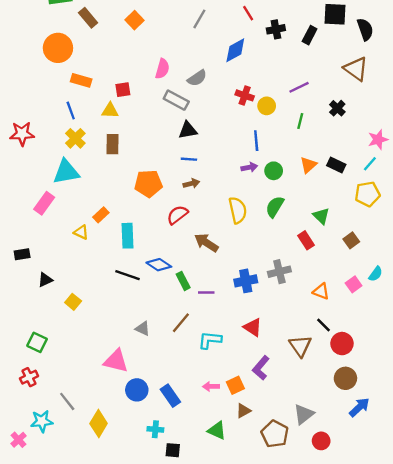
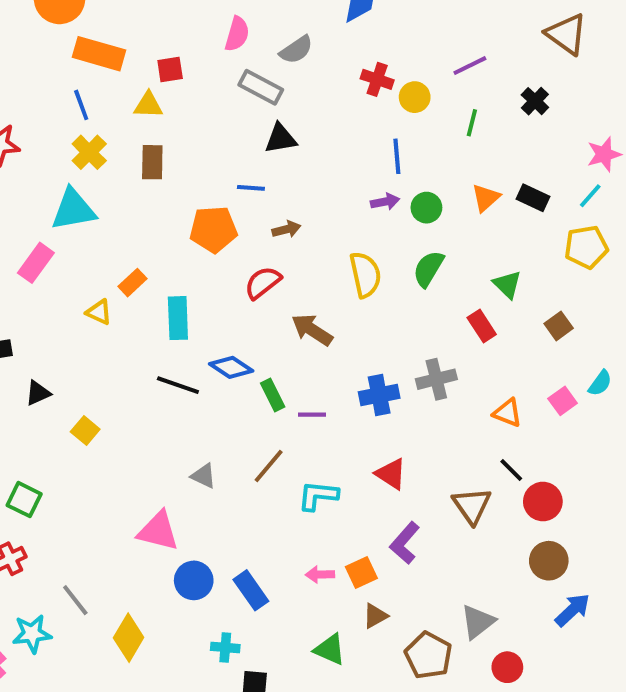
orange rectangle: (81, 80) -> (99, 54), size x1.4
blue line: (189, 159) -> (251, 188), moved

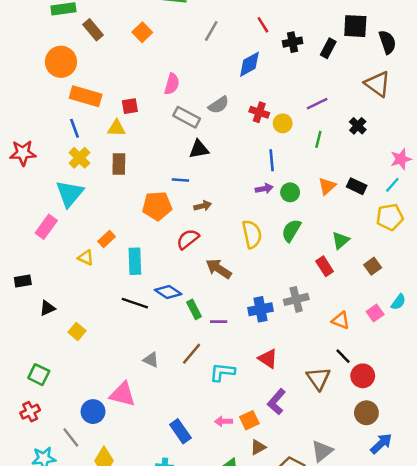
gray semicircle: (296, 50) -> (219, 105), moved
cyan triangle: (73, 210) -> (70, 194), turned -40
green triangle: (507, 285) -> (341, 240), turned 36
blue circle: (194, 580) -> (93, 412), moved

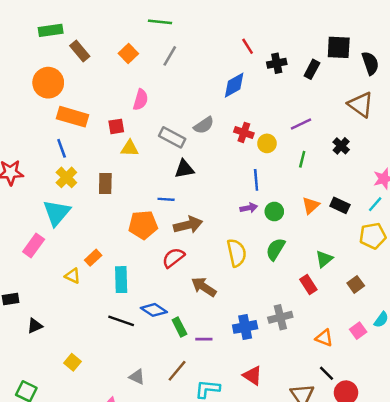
gray line: (211, 31) -> (170, 56), moved
pink semicircle: (172, 84) -> (141, 100), moved
yellow triangle: (116, 128) -> (130, 148), moved
brown arrow: (203, 206) -> (188, 225), size x1.6
yellow square: (77, 331) -> (73, 362), moved

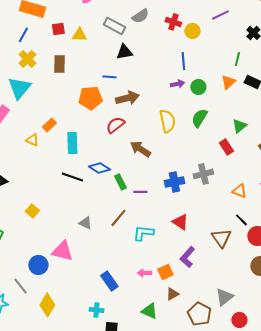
red square: (116, 126) -> (58, 29), moved
blue line: (62, 148) -> (23, 35), turned 49
green line: (302, 159) -> (237, 59), moved

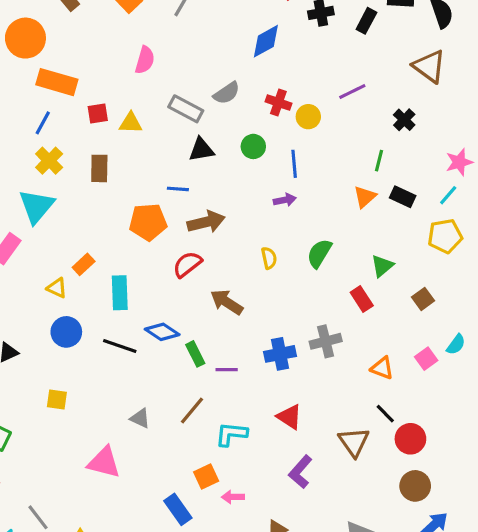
green circle: (198, 87) -> (253, 146), moved
yellow semicircle: (167, 121) -> (269, 258), size x0.6
yellow square: (32, 211) -> (57, 399), turned -32
blue circle: (38, 265) -> (66, 332), moved
orange square: (165, 272) -> (206, 476), moved

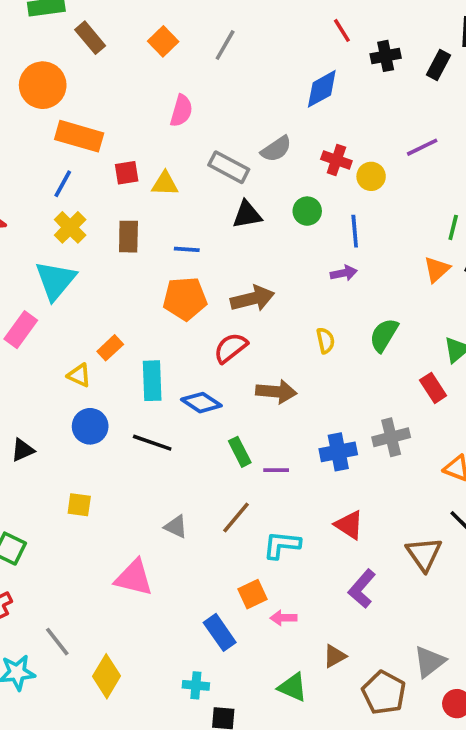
blue line: (178, 189) -> (187, 249), moved
brown arrow: (227, 302) -> (276, 392), turned 152
blue diamond: (162, 332) -> (201, 403), moved

